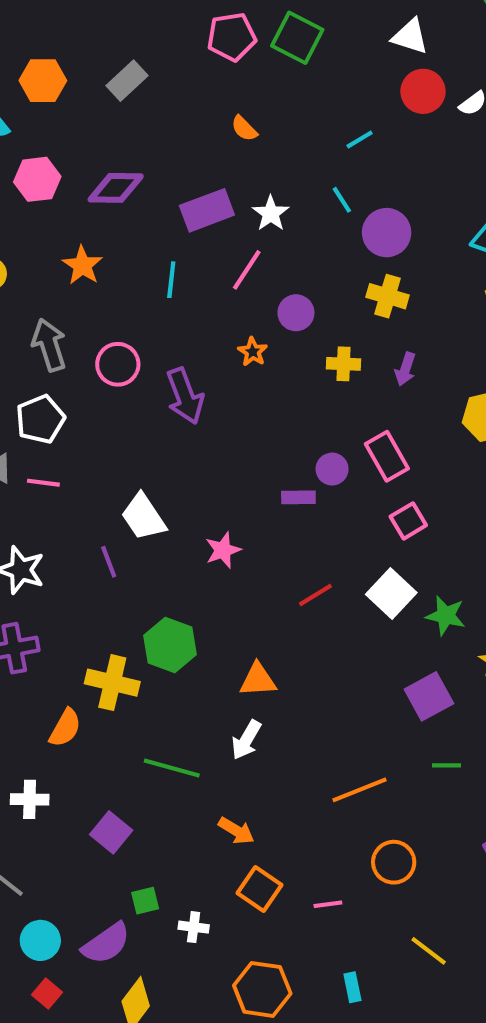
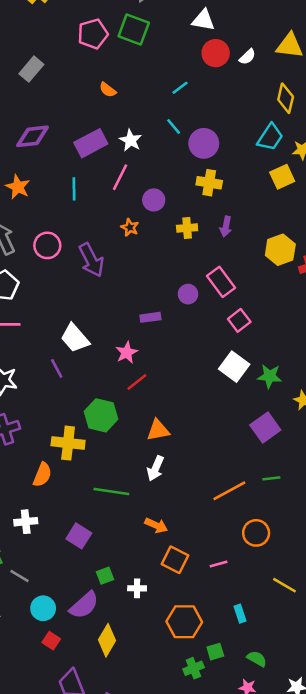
purple rectangle: (298, 497) -> (150, 317), moved
red line: (315, 595) -> (137, 382), moved
green line: (447, 765) -> (271, 478), moved

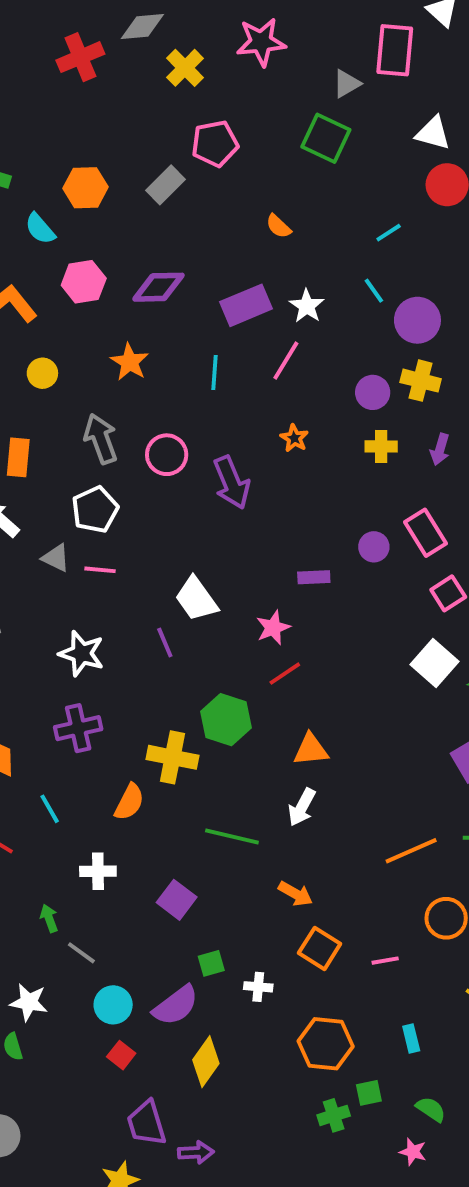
pink pentagon: (93, 34) -> (215, 144), moved
purple circle: (154, 200) -> (373, 392), moved

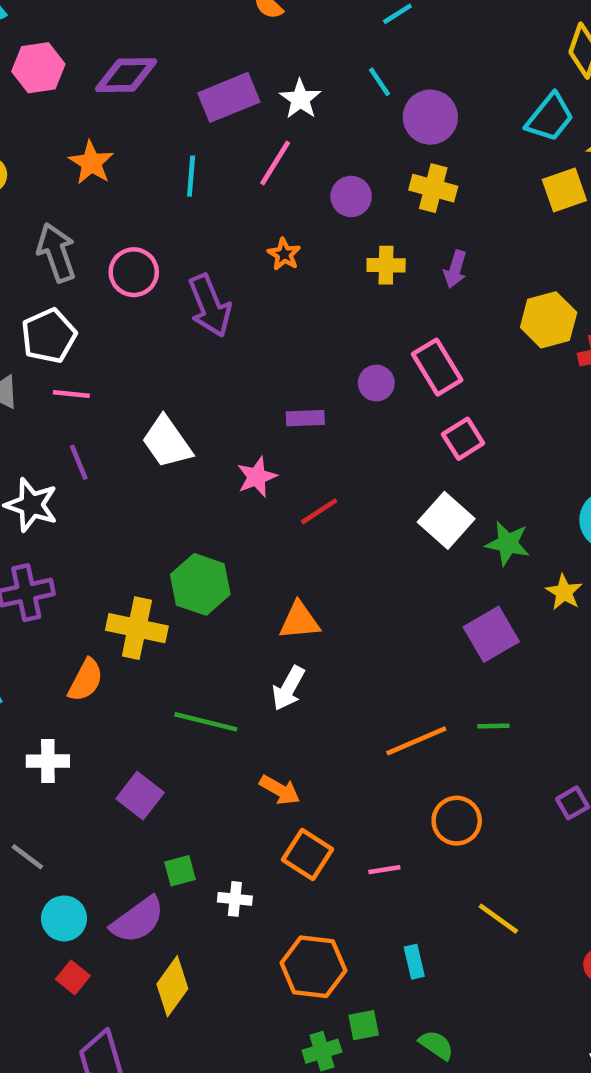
purple circle: (373, 392) -> (351, 196), moved
pink line: (100, 570) -> (71, 394), moved
purple line: (165, 643) -> (79, 462), moved
red line: (285, 674) -> (319, 511), moved

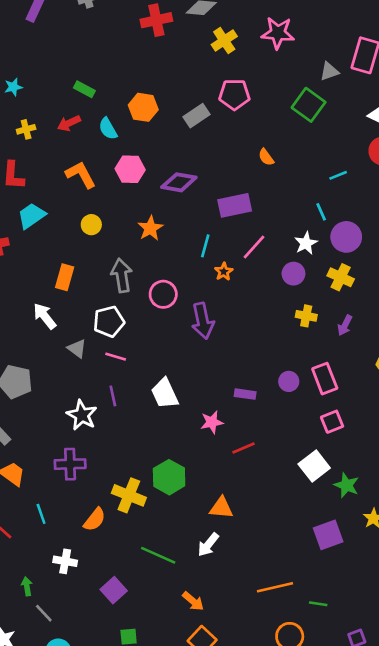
white star: (300, 99) -> (306, 243), moved
orange star: (284, 254) -> (224, 272), moved
green line: (493, 726) -> (318, 604), moved

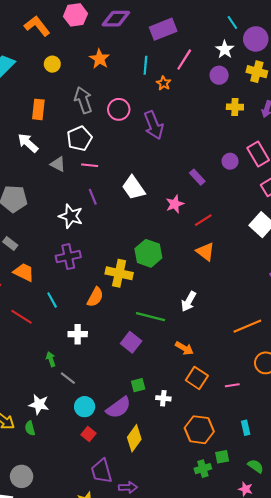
purple rectangle: (245, 394) -> (197, 177), turned 49
orange triangle: (221, 508) -> (205, 252), moved, turned 42
purple square: (114, 590) -> (131, 342), moved

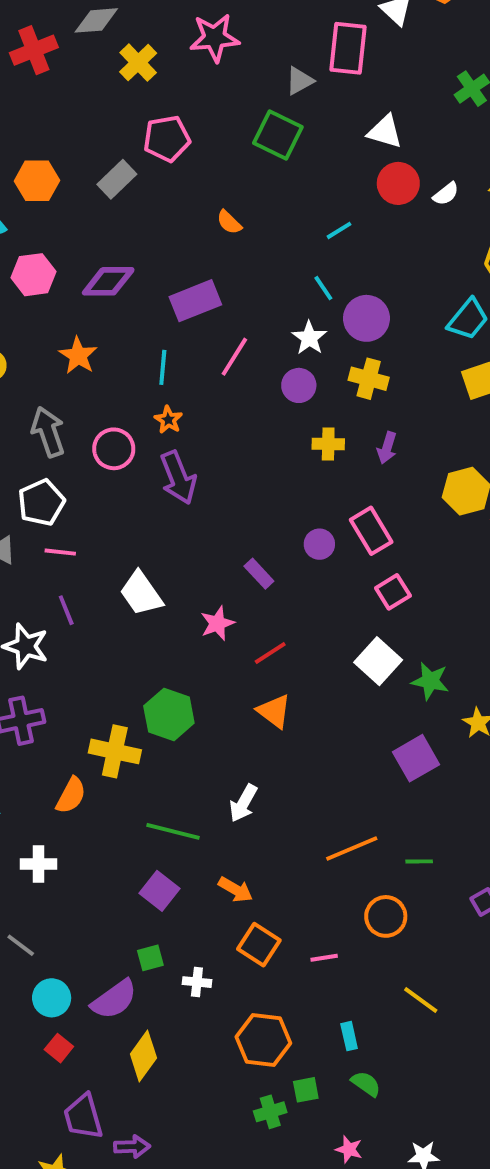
orange star: (164, 83) -> (168, 420), moved
purple square: (131, 342) -> (159, 891), moved
green semicircle: (256, 466) -> (366, 1084), moved

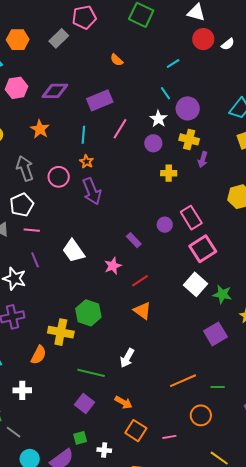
purple arrow: (387, 448) -> (203, 159), moved
pink square: (393, 592) -> (203, 249), size x1.5

